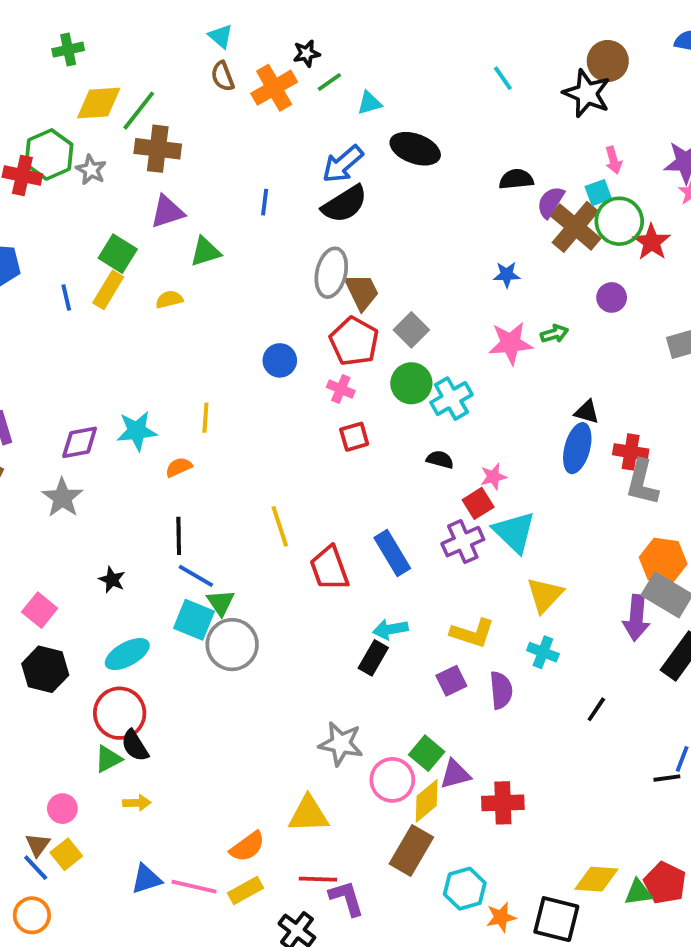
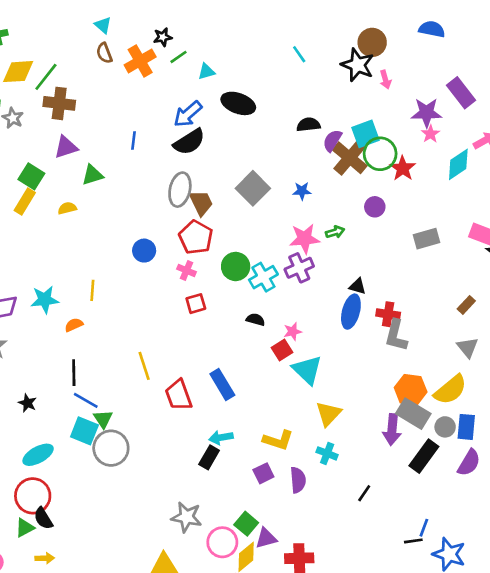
pink arrow: (613, 160) -> (385, 80), moved
cyan square: (598, 193) -> (366, 134), size x1.5
gray square: (411, 330) -> (253, 188), moved, size x1.4
purple cross: (463, 542) -> (299, 268), moved

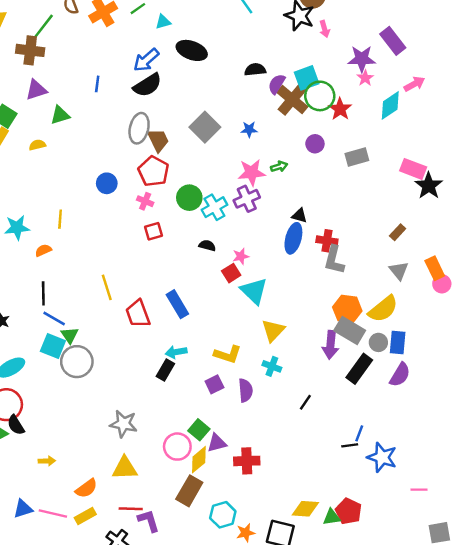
green line: (46, 77) -> (43, 27), moved
gray rectangle: (427, 239) -> (357, 157), moved
gray star: (187, 517) -> (123, 424), moved
yellow arrow: (45, 558) -> (47, 461), moved

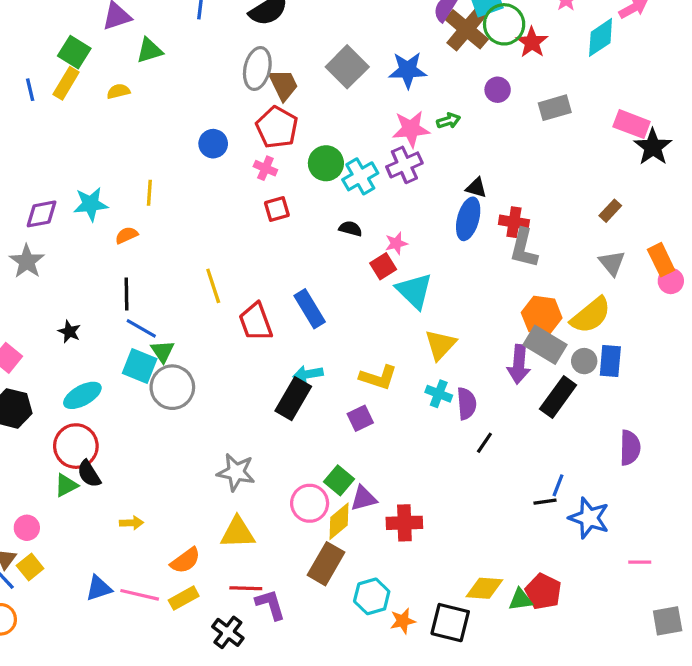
blue star: (249, 129) -> (408, 70), size x1.6
black rectangle: (165, 370) -> (293, 399), size x1.4
purple semicircle: (400, 375) -> (630, 448), moved, turned -30
purple semicircle: (246, 390) -> (467, 404), moved

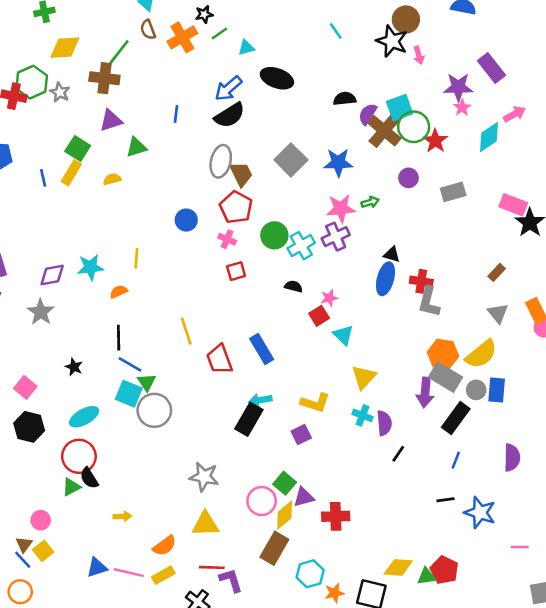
cyan triangle: (414, 291) -> (343, 335), size x0.7
blue line: (558, 485) -> (456, 460), moved

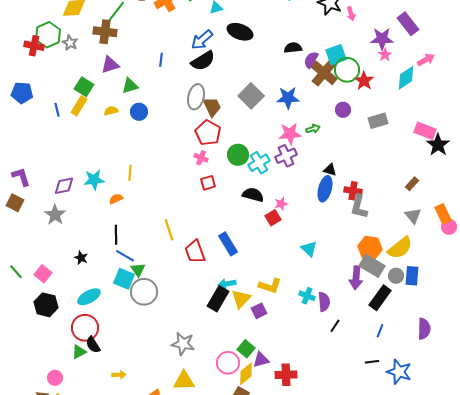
blue circle: (186, 220) -> (139, 112), moved
black semicircle: (294, 286) -> (253, 195), size x1.5
cyan triangle: (343, 335) -> (309, 249), moved
yellow triangle: (364, 377) -> (241, 299), moved

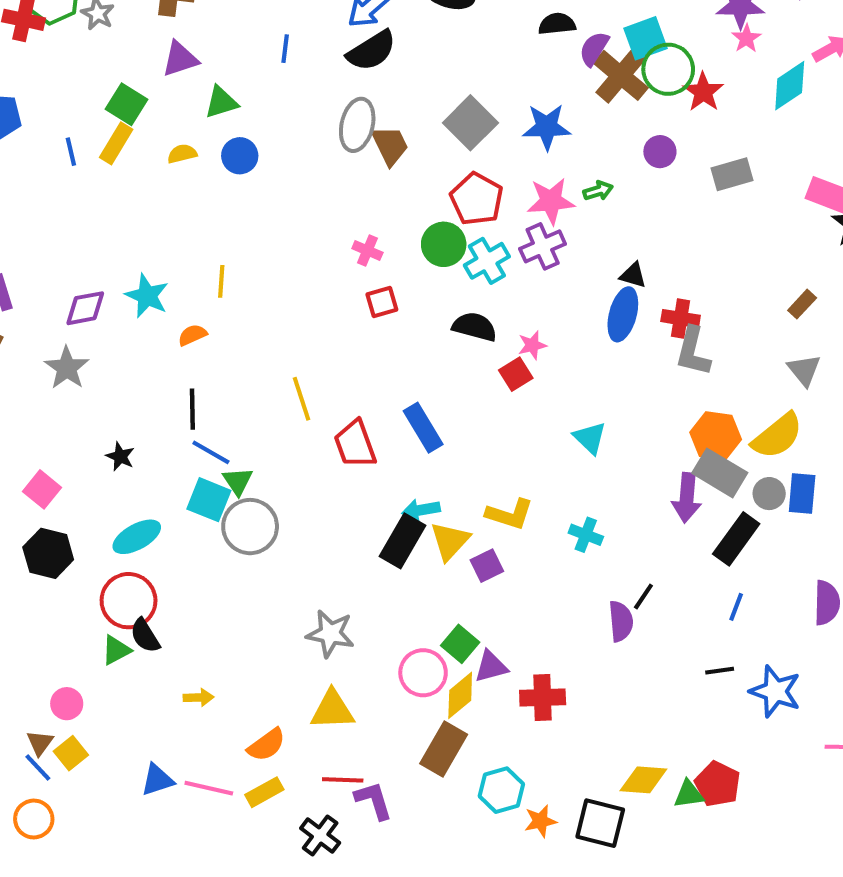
red pentagon: (208, 133) -> (477, 199), moved
cyan star: (94, 180) -> (147, 296), turned 30
purple semicircle: (324, 302) -> (621, 621), moved

